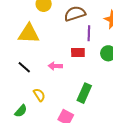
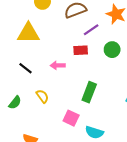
purple line: (89, 33) -> (91, 30), turned 56
green semicircle: (21, 111) -> (15, 103), moved

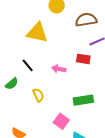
green rectangle: (89, 92) -> (83, 100), turned 48
green semicircle: (15, 103) -> (12, 84), moved

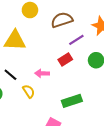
red rectangle: (83, 59) -> (65, 60), turned -32
yellow semicircle: (38, 95) -> (29, 91), moved

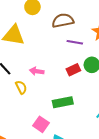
purple line: (76, 40) -> (75, 42), turned 35
red rectangle: (65, 60) -> (73, 70), moved

